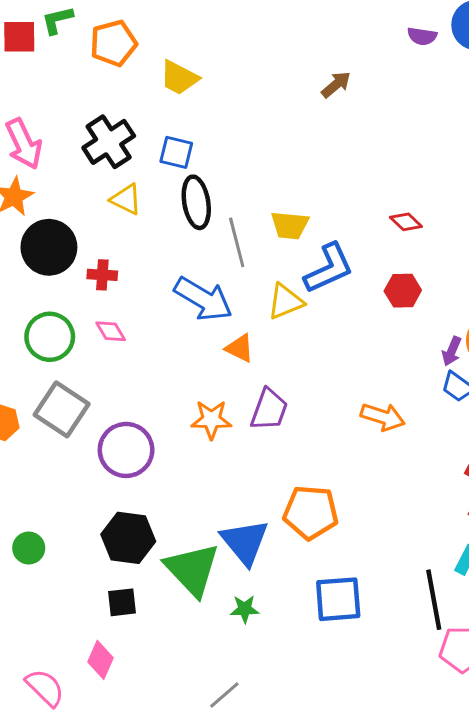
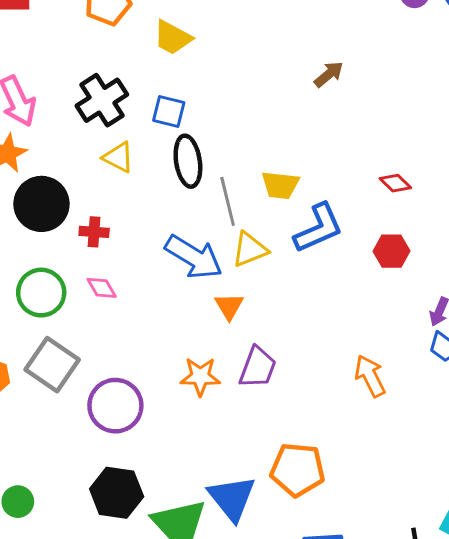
brown arrow: (336, 85) -> (329, 74), moved
yellow triangle: (285, 302) -> (250, 249), moved
orange triangle: (240, 348) -> (229, 306), turned 32
orange arrow: (383, 417) -> (370, 376), turned -135

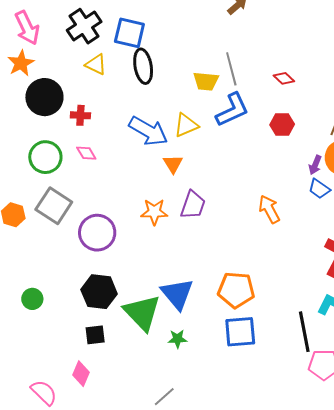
blue square: (169, 112) -> (129, 33), size x1.4
gray line: (228, 201) -> (231, 69), moved
orange pentagon: (298, 470) -> (236, 290), moved

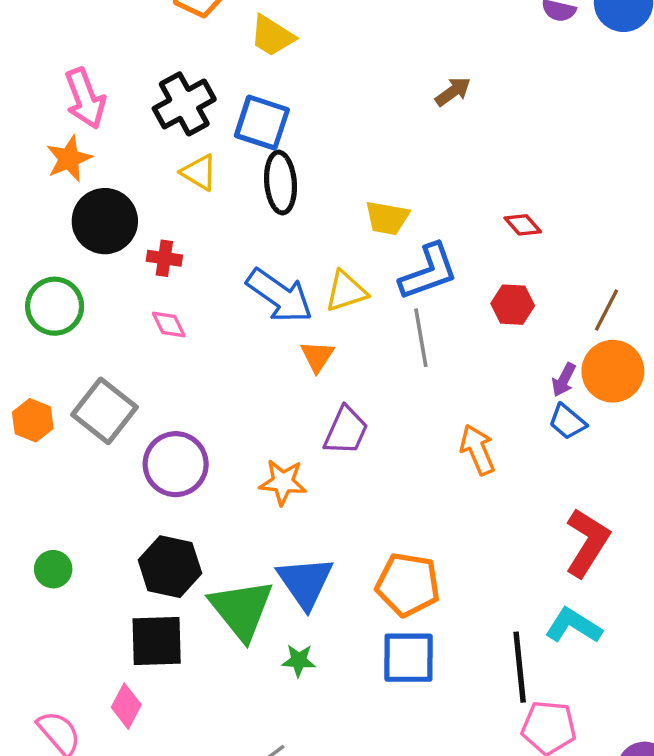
gray line: (231, 69) -> (421, 338), moved
green circle: (45, 157) -> (55, 306), moved
orange star: (154, 212) -> (283, 482), moved
black square: (95, 335) -> (157, 641), size x1.6

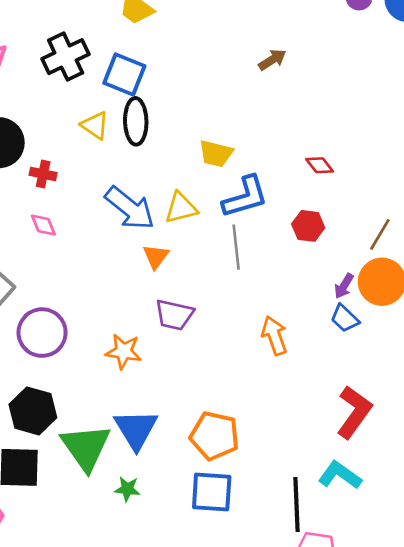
yellow triangle: (199, 172) -> (95, 125), moved
purple trapezoid: (346, 431) -> (174, 315), turned 75

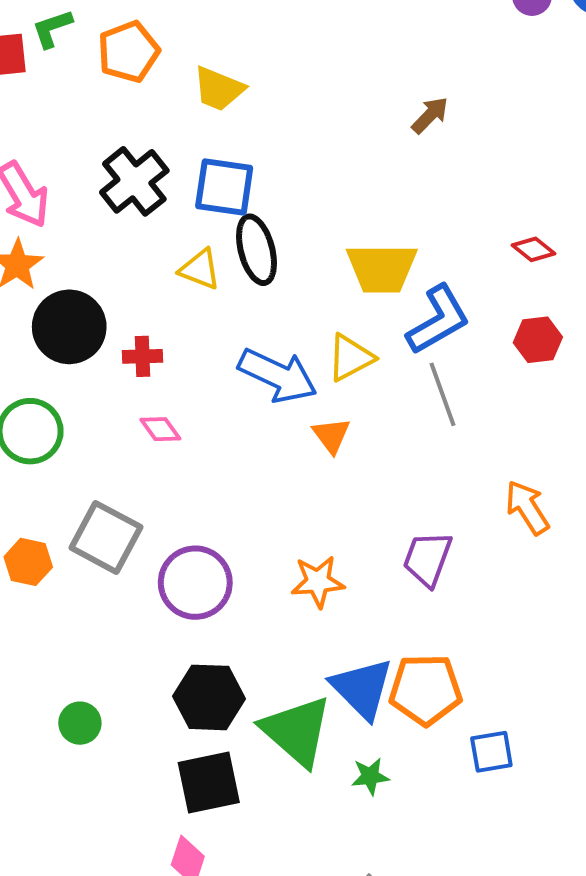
yellow trapezoid: (216, 154) -> (382, 268), size x1.4
purple trapezoid: (174, 315) -> (427, 559), moved, turned 111
orange pentagon: (215, 436) -> (426, 690), moved
blue square: (212, 492) -> (491, 752), size x0.7

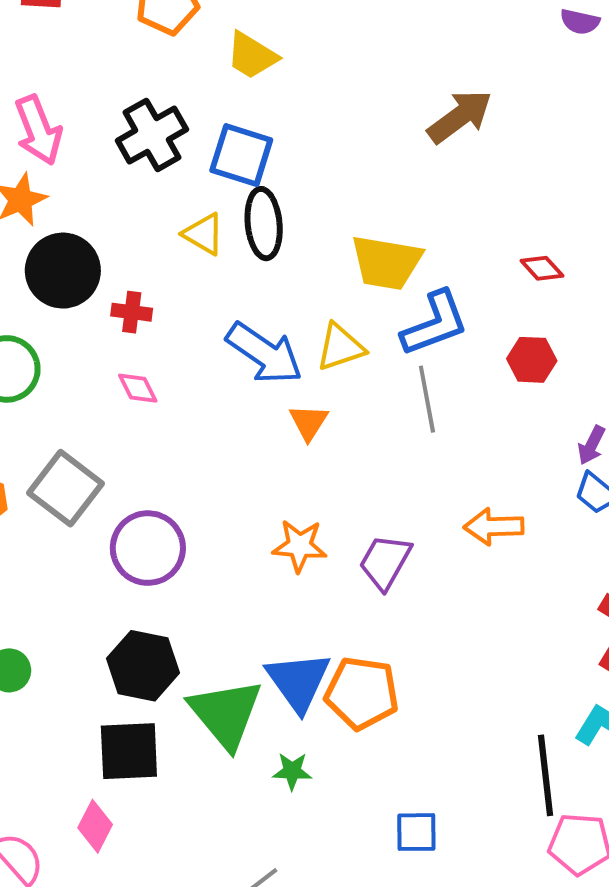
brown arrow: (430, 115) -> (460, 117), size x1.6
orange arrow: (527, 507) -> (494, 527), turned -68
orange star: (318, 582) -> (300, 546), moved
blue square: (491, 752) -> (416, 832), moved

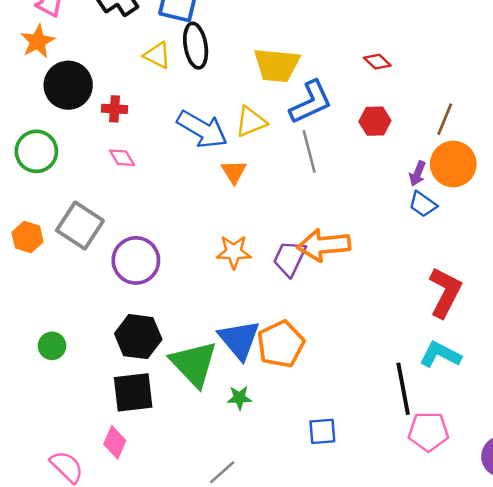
orange arrow: (494, 527) -> (324, 245), moved, size x1.4
orange pentagon: (362, 693) -> (281, 344), turned -30

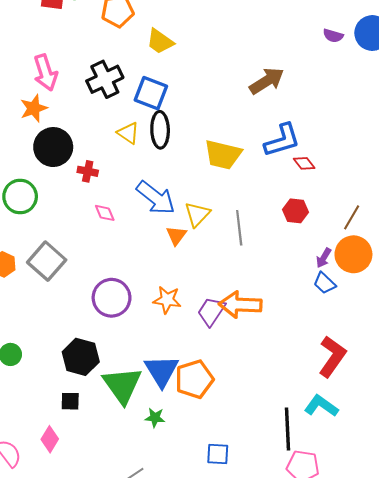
blue L-shape: (311, 102) -> (282, 140), moved
yellow triangle: (251, 122) -> (197, 214), moved, turned -32
pink diamond: (122, 158) -> (105, 213), moved
purple circle: (136, 260) -> (112, 298), moved
black square: (133, 392) -> (70, 401), size x0.6

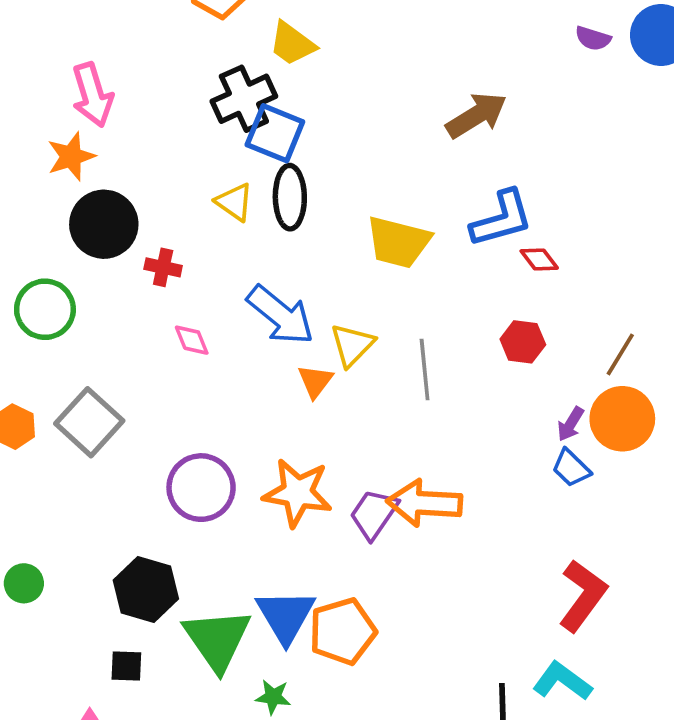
black cross: (105, 79) -> (244, 99), moved
orange star: (167, 300) -> (297, 493), size x1.4

